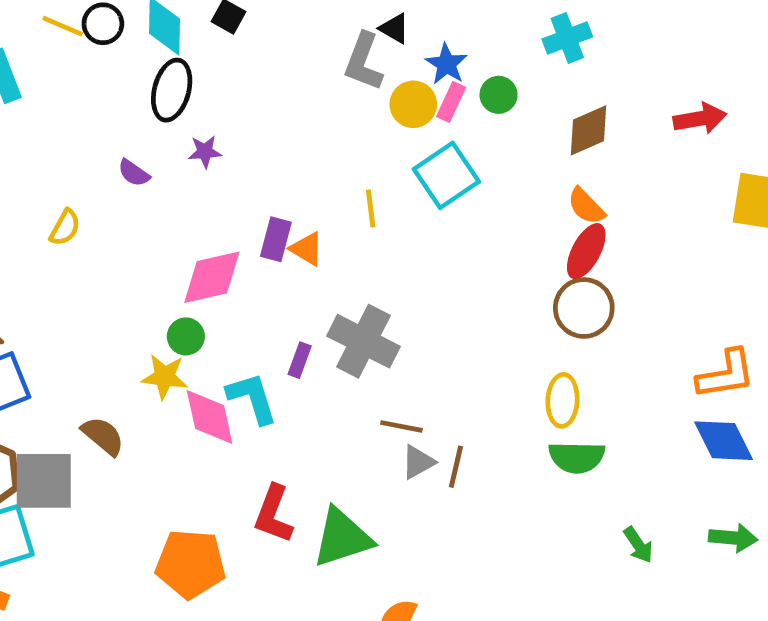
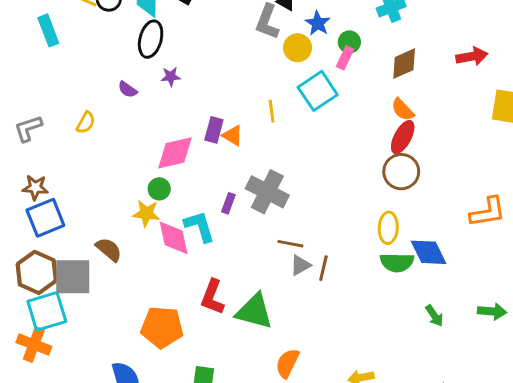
pink rectangle: (451, 102) -> (345, 58), moved
blue diamond: (724, 441) -> (429, 252), moved
green triangle: (342, 538) -> (254, 311), turned 33

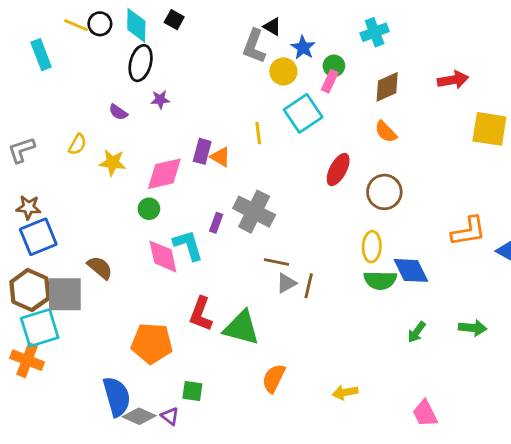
red ellipse: (403, 137) -> (338, 170), moved
yellow star: (146, 213) -> (113, 163), moved
green arrow: (434, 316) -> (417, 332), turned 70

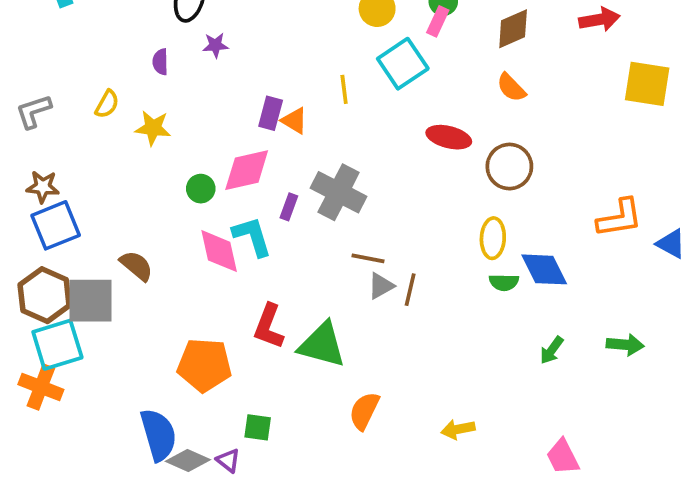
purple semicircle: (118, 112) -> (160, 62), turned 54
red ellipse: (338, 170) -> (449, 137), turned 76
pink diamond: (164, 174) -> (247, 170), moved
green semicircle: (380, 280) -> (504, 282), size x0.7

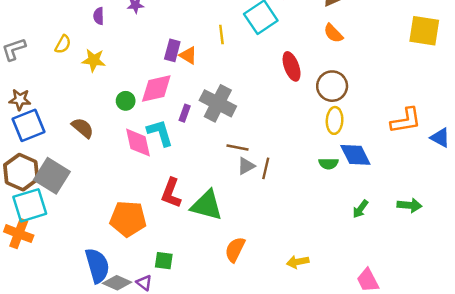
red ellipse: (449, 137) -> (292, 66), turned 56
yellow ellipse: (493, 238) -> (335, 120), moved
brown semicircle: (136, 266) -> (83, 128), moved
gray square: (91, 301) -> (52, 176), turned 32

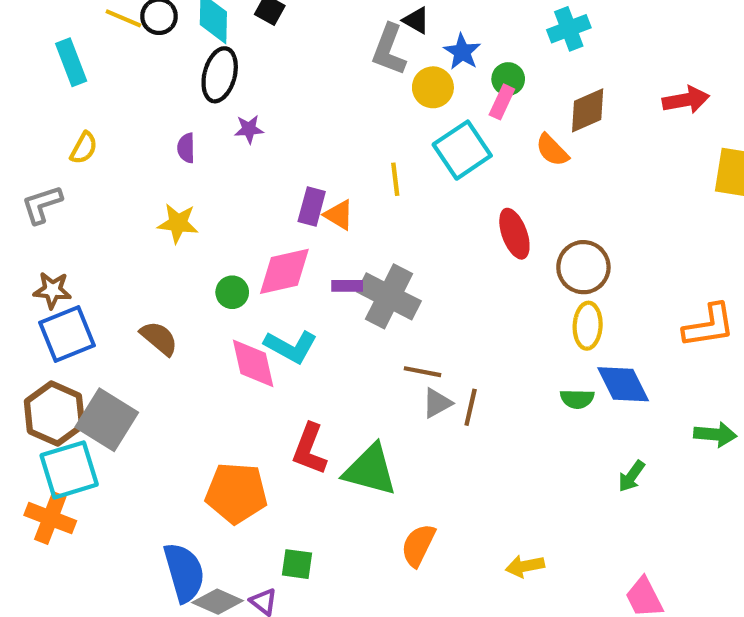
orange semicircle: (333, 33) -> (552, 150), moved
yellow semicircle: (63, 44) -> (84, 148), moved
purple rectangle: (185, 113) -> (347, 286), moved, turned 70
cyan L-shape: (160, 133) -> (291, 347), turned 136
green arrow: (410, 205) -> (715, 434), moved

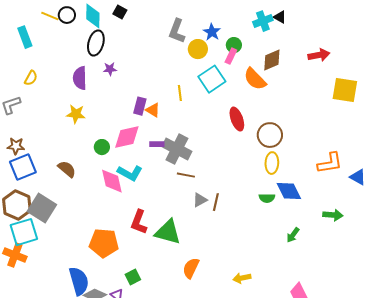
black triangle: (416, 20) -> (280, 17), moved
purple semicircle: (186, 148) -> (80, 78), size x1.6
orange semicircle: (552, 150) -> (255, 79), size x1.4
brown line: (422, 372) -> (186, 175), moved
green square: (297, 564) -> (133, 277), turned -35

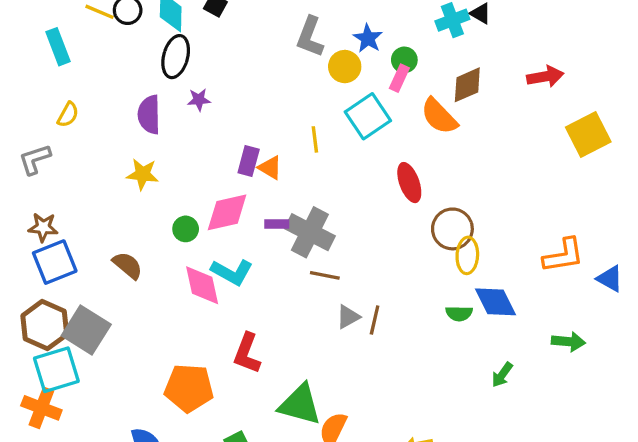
yellow square: (345, 90) -> (588, 134), turned -36
brown circle: (270, 135) -> (452, 229), moved
green triangle: (168, 232) -> (300, 405), moved

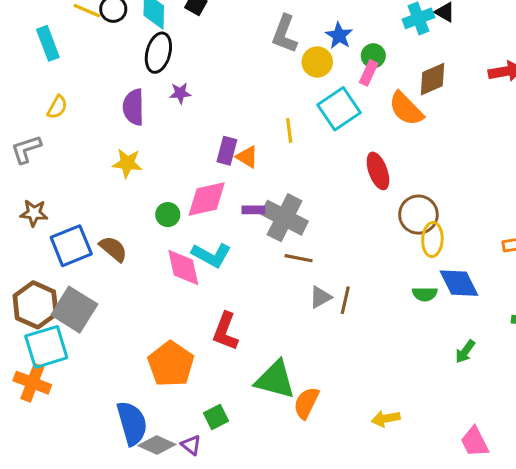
blue square: (55, 262) -> (71, 246), moved
orange pentagon: (189, 388) -> (171, 364), turned 30

